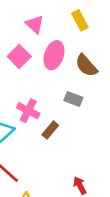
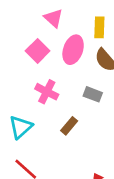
yellow rectangle: (80, 20) -> (99, 27), moved, turned 30
pink cross: (28, 111) -> (47, 92), moved

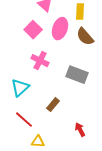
gray rectangle: (93, 94) -> (77, 75), moved, size x1.5
brown rectangle: (69, 126) -> (53, 105), moved

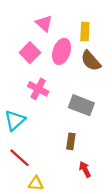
brown rectangle: (53, 105) -> (71, 141), moved, turned -32

